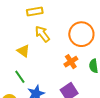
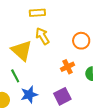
orange circle: (81, 34) -> (81, 41), size x0.7
yellow triangle: (23, 51) -> (22, 51), size x1.6

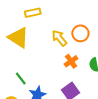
yellow arrow: (42, 36) -> (59, 38), moved
yellow triangle: (22, 51) -> (18, 37), moved

